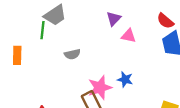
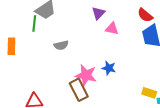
pink star: (100, 88) -> (86, 75), turned 30

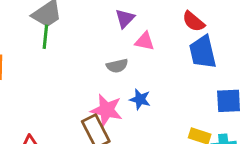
green line: (34, 23) -> (45, 37), moved
gray semicircle: (61, 45) -> (117, 66), moved

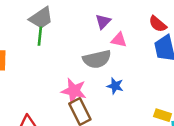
gray semicircle: (117, 66) -> (97, 59), size x1.6
pink star: (106, 110) -> (74, 91), moved

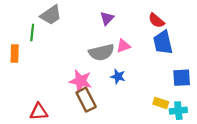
green line: (40, 36) -> (32, 33), moved
pink triangle: (119, 40) -> (123, 46), moved, turned -32

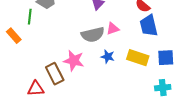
orange rectangle: (15, 53) -> (14, 36), turned -42
brown rectangle: (86, 100) -> (55, 74), moved
yellow rectangle: (161, 103) -> (138, 58), moved, size x1.5

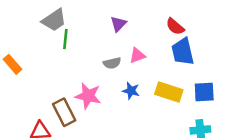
green line: (30, 17) -> (65, 39), moved
gray semicircle: (93, 35) -> (112, 63), size x0.6

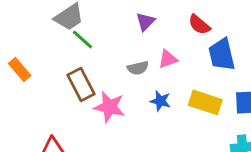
red semicircle: (175, 26) -> (199, 25), moved
green line: (65, 39) -> (83, 40), turned -54
brown rectangle: (64, 112) -> (81, 84), moved

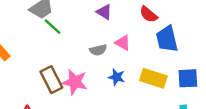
purple triangle: (145, 22) -> (104, 12), turned -42
pink triangle: (168, 59) -> (123, 43), turned 49
brown rectangle: (81, 84) -> (51, 80), moved

